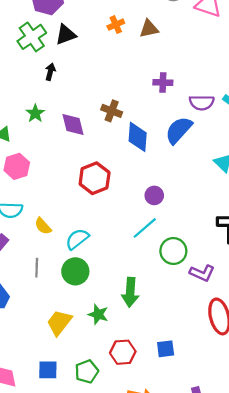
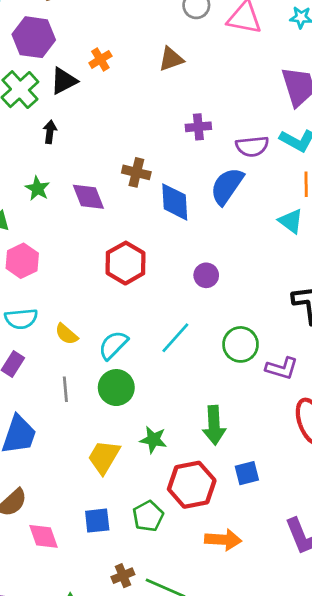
orange cross: (116, 25) -> (100, 59), moved
cyan line: (145, 228) -> (175, 338), moved
green arrow: (130, 292) -> (214, 425), moved
red hexagon: (123, 352) -> (192, 485), size x1.4

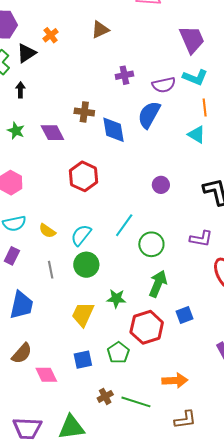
purple circle: (206, 275) -> (161, 185), moved
green circle: (241, 344) -> (151, 244), moved
green arrow: (214, 425) -> (158, 284), turned -148
orange arrow: (223, 540) -> (175, 381), moved

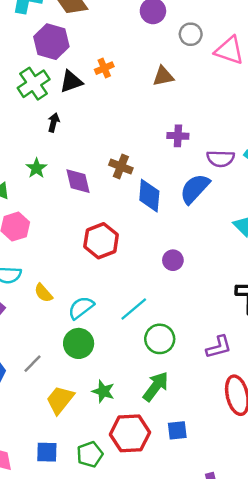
purple circle: (161, 185) -> (173, 260), moved
purple L-shape: (201, 239) -> (219, 347), turned -40
gray line: (51, 270) -> (33, 364), moved, turned 42

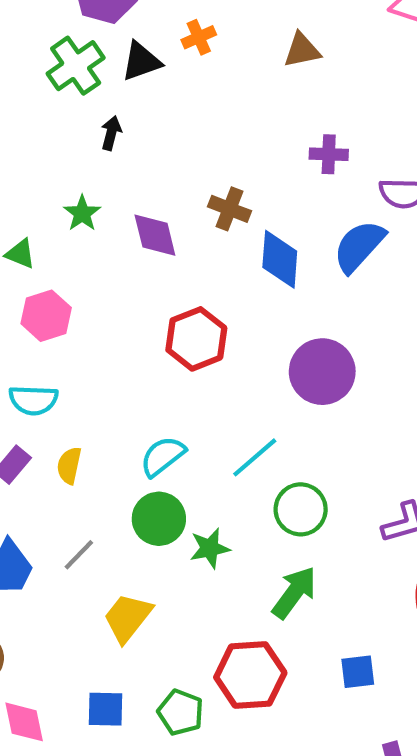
purple circle: (173, 260) -> (322, 372), size x1.8
yellow semicircle: (43, 293) -> (69, 465), moved, turned 54
green star: (103, 391) -> (210, 548), moved, turned -30
blue square: (177, 430) -> (358, 672), moved
green pentagon: (90, 454) -> (181, 712), turned -30

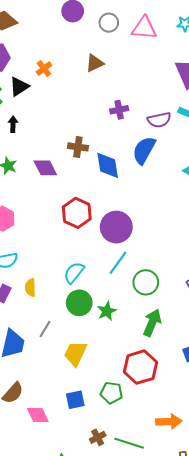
purple circle: (322, 372) -> (116, 227), moved

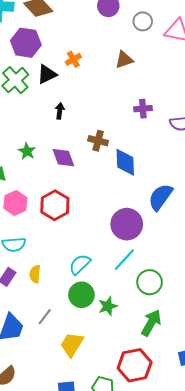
black arrow: (13, 124) -> (60, 111), moved
blue semicircle: (144, 150) -> (160, 197), moved
red hexagon: (77, 213) -> (55, 205), moved

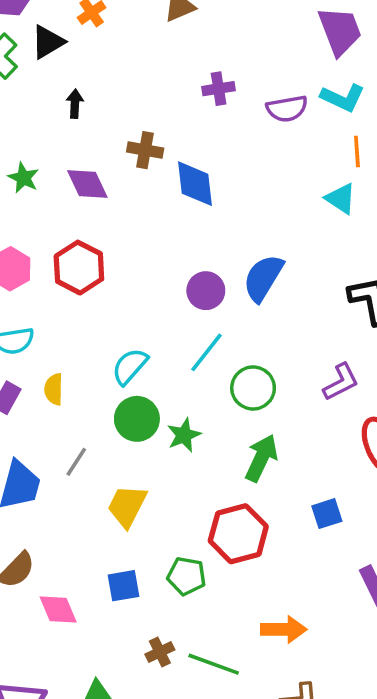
blue semicircle: (160, 197) -> (263, 278), moved
purple circle: (127, 224) -> (206, 291), size x0.7

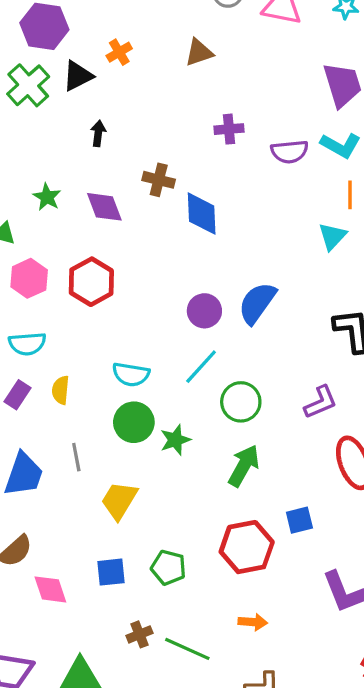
cyan triangle: (341, 198) -> (332, 236), turned 36
cyan semicircle: (130, 366) -> (131, 374), turned -126
gray line: (76, 462) -> (76, 457), turned -48
red hexagon: (238, 534) -> (247, 547), moved
orange arrow: (284, 629) -> (253, 622), size x0.7

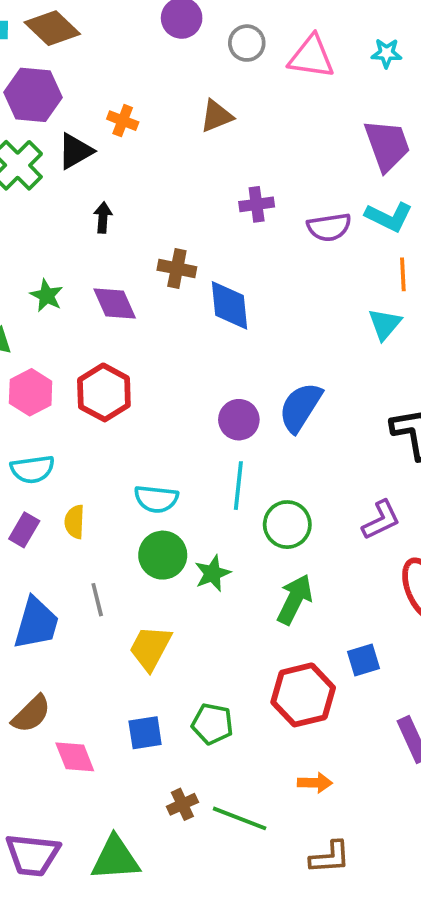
orange cross: (119, 52) -> (123, 121), turned -35
cyan line: (201, 367) -> (238, 486), turned -33

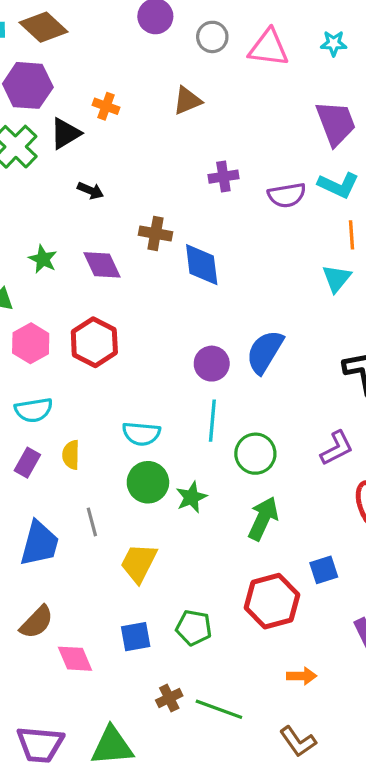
black arrow: (103, 218) -> (90, 191), turned 110
orange arrow: (315, 783) -> (302, 676), moved
brown L-shape: (330, 857) -> (298, 741), turned 60

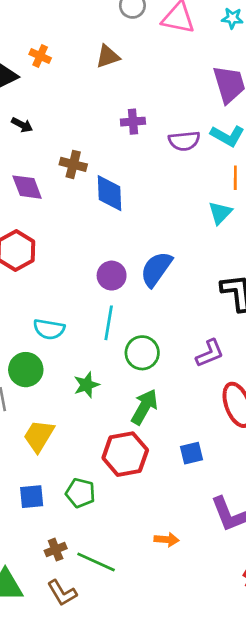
green circle: (148, 482) -> (26, 370), moved
red hexagon: (272, 601) -> (125, 454), moved
brown L-shape: (298, 741) -> (62, 593), moved

